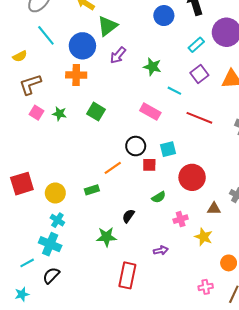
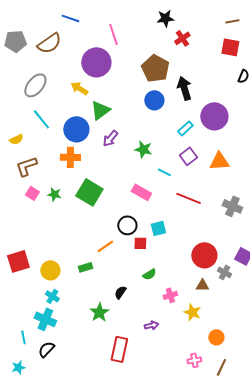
green square: (96, 112) -> (89, 192), size x1.5
red circle: (192, 177) -> (204, 255), moved
green star: (106, 237) -> (99, 312), turned -30
cyan line: (27, 263) -> (23, 337), turned -72

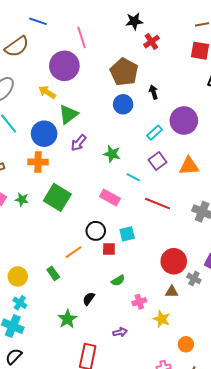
black arrow: (184, 88) -> (153, 92), size x0.6
green rectangle: (85, 267) -> (53, 273), turned 72

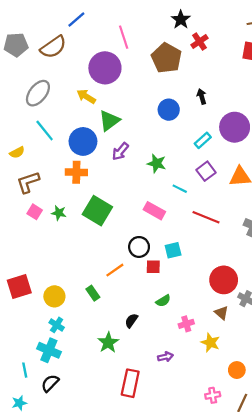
blue line: (38, 21) -> (76, 20), turned -60
black star: (134, 21) -> (181, 20), turned -30
brown pentagon: (124, 72) -> (166, 58), moved
brown triangle: (172, 292) -> (221, 313), turned 40

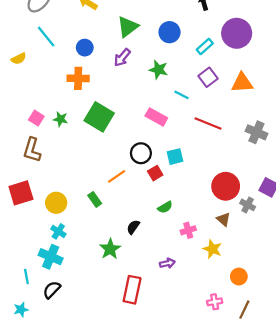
blue circle: (169, 110) -> (170, 32), moved
green triangle: (109, 121) -> (128, 27), moved
blue circle: (83, 141) -> (85, 48), size x0.6
brown L-shape: (28, 182) -> (32, 150), moved, turned -55
red square: (153, 267) -> (155, 173), turned -32

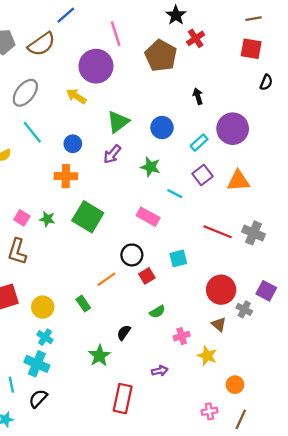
red line: (208, 124) -> (218, 232), moved
cyan square: (175, 157) -> (178, 258), moved

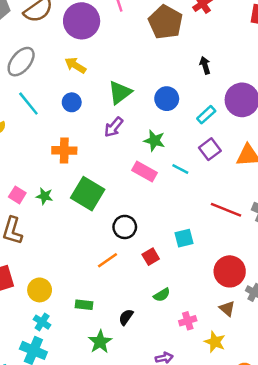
purple circle: (96, 66) -> (82, 21), moved
blue circle: (73, 144) -> (72, 102), moved
pink rectangle: (148, 217) -> (144, 171), moved
black circle: (132, 255) -> (125, 227), moved
green rectangle: (83, 304) -> (84, 305), moved, turned -49

